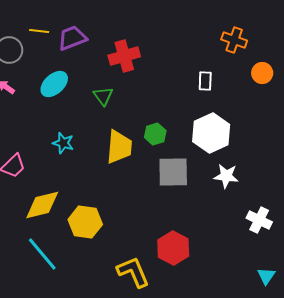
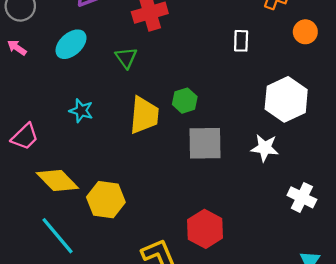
white hexagon: (211, 133) -> (286, 99), moved
yellow diamond: (42, 205) -> (57, 181), turned 60

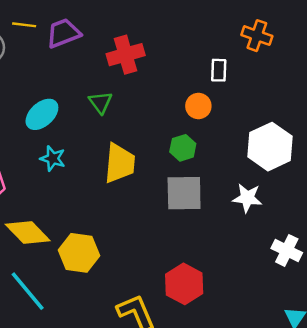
orange circle: (305, 32) -> (198, 106), moved
white rectangle: (241, 41) -> (219, 70), moved
cyan ellipse: (71, 44) -> (42, 114), moved
green hexagon: (185, 101) -> (183, 148), moved

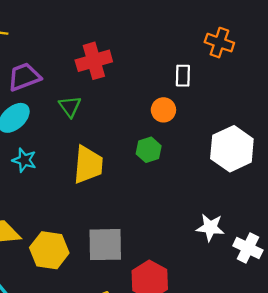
purple trapezoid: (63, 33) -> (24, 77), moved
gray square: (184, 193) -> (105, 245), moved
white star: (247, 198) -> (210, 227), moved

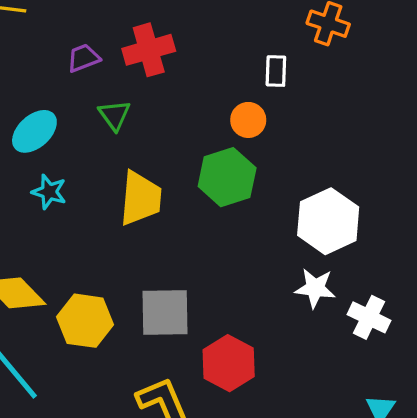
purple trapezoid: (24, 77) -> (83, 58), moved, size x0.7
white hexagon: (232, 149) -> (328, 221), moved
green hexagon: (149, 150) -> (227, 177), size x1.6

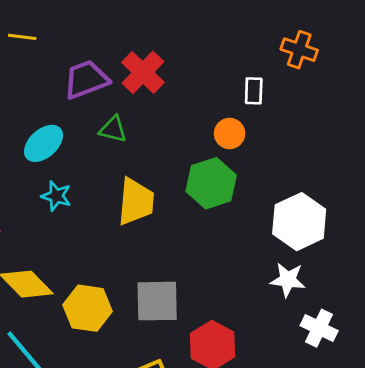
red cross: (149, 50) -> (143, 72), turned -30
purple trapezoid: (83, 58) -> (86, 80), size x1.6
green triangle: (114, 115) -> (113, 129), turned -40
white cross: (369, 317) -> (319, 328), moved

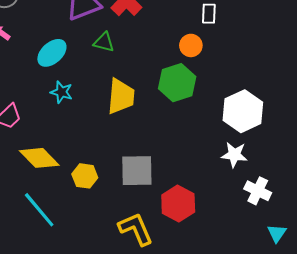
yellow hexagon: (88, 308) -> (85, 176), size x0.7

